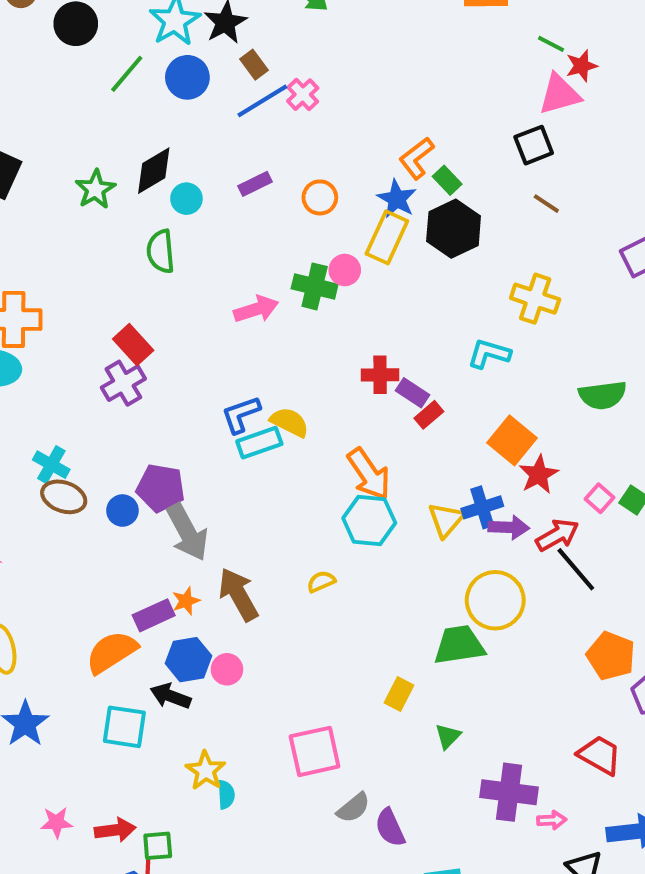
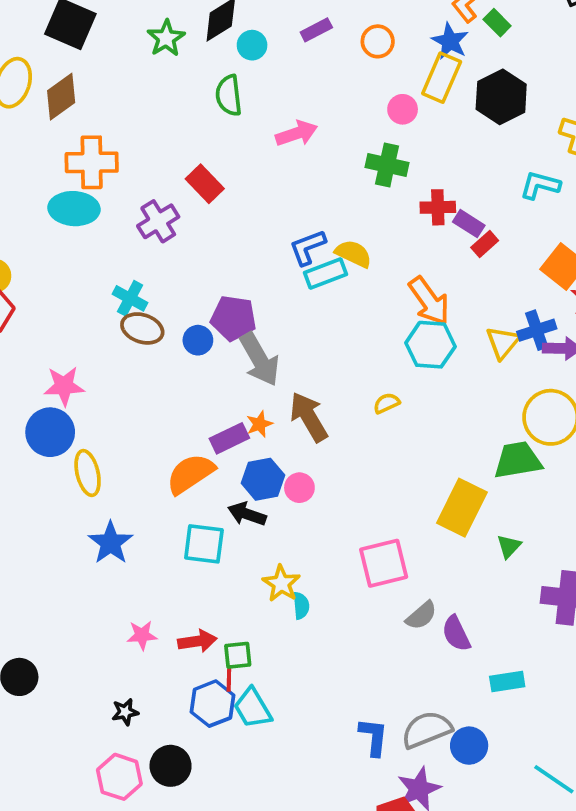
black hexagon: (454, 229) -> (501, 97), moved
green cross: (315, 286) -> (387, 165), moved
pink arrow: (256, 309) -> (297, 133), moved
purple cross: (123, 383) -> (158, 221), moved
yellow rectangle: (399, 694) -> (462, 508), size x1.8

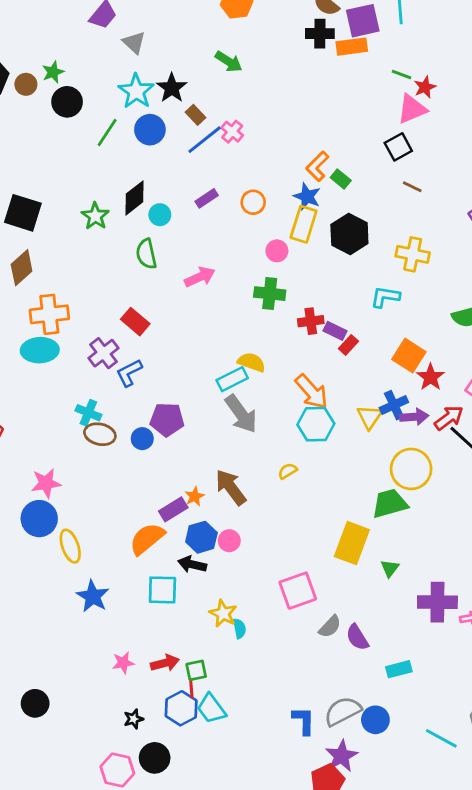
blue L-shape: (308, 247) -> (129, 373), moved
gray arrow: (259, 359) -> (241, 414), moved
black star: (125, 712) -> (134, 719), moved

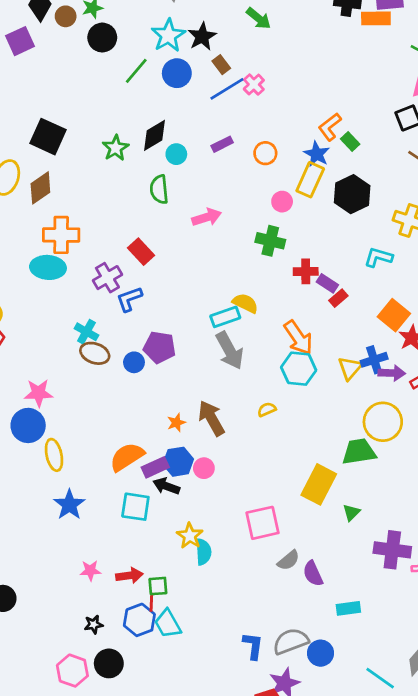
purple rectangle: (173, 509) -> (155, 467), moved
cyan semicircle: (240, 629) -> (203, 552), size x1.4

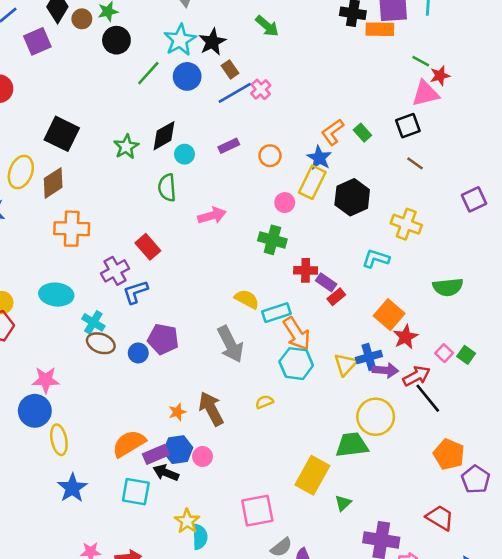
green rectangle: (350, 142) -> (362, 133), moved
cyan ellipse: (48, 267) -> (56, 295), moved
cyan rectangle: (225, 317) -> (276, 313), moved

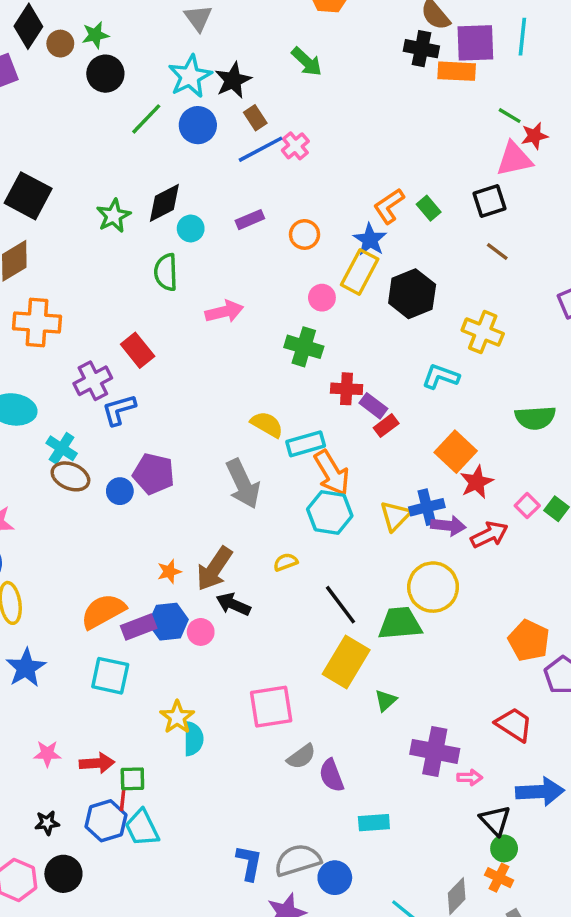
black line: (428, 398) -> (340, 605), moved
brown arrow: (211, 409) -> (214, 569), turned -120
black arrow: (166, 473) -> (233, 604), moved

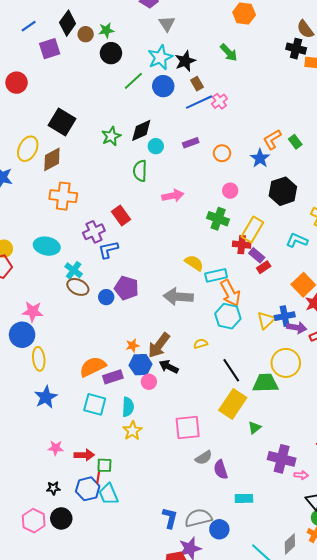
yellow rectangle: (360, 272) -> (252, 230), moved
gray arrow: (243, 484) -> (178, 297), turned 116
blue hexagon: (168, 622) -> (141, 365), moved
cyan semicircle: (193, 739) -> (128, 407), moved

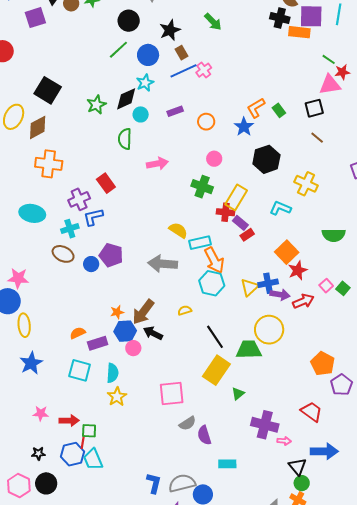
black circle: (111, 53) -> (129, 21), moved
cyan star: (160, 57) -> (145, 83), moved, size x0.7
cyan cross: (74, 270) -> (70, 229), moved, turned 36
orange semicircle: (93, 367) -> (78, 333), size x0.6

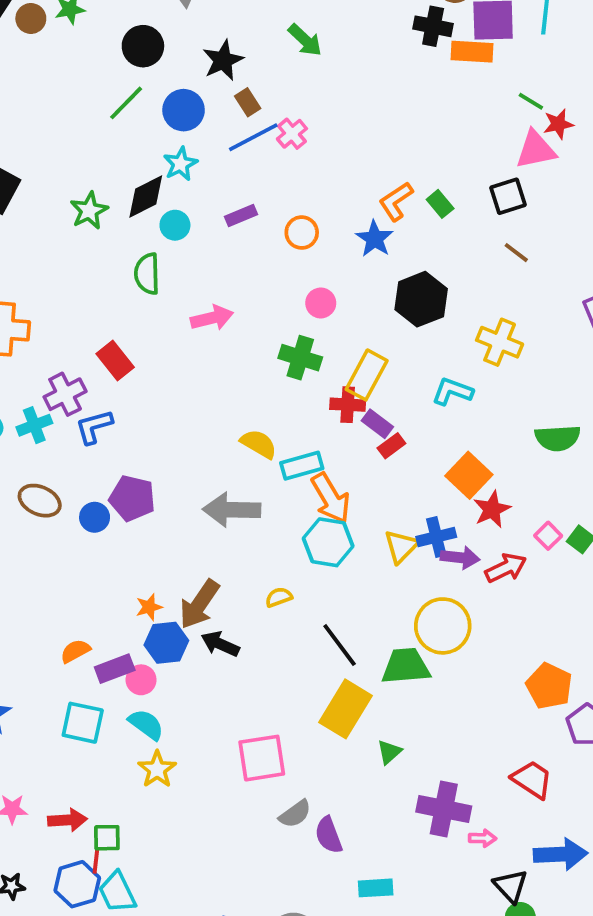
cyan cross: (70, 229) -> (34, 425), moved
pink circle: (133, 348) -> (141, 680), moved
cyan semicircle: (112, 373) -> (146, 724), turned -54

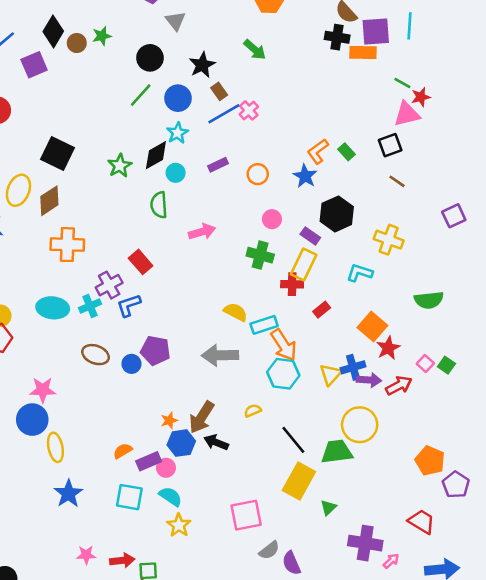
purple rectangle: (377, 424) -> (310, 236), moved
pink arrow: (483, 838) -> (391, 561), turned -42

